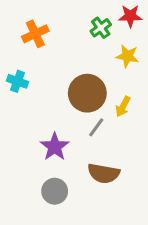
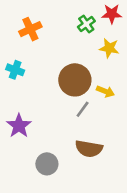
yellow arrow: (123, 107) -> (105, 91), turned -96
purple star: (55, 147) -> (19, 126), moved

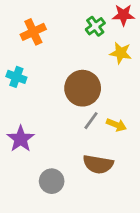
yellow arrow: (105, 91) -> (116, 125), moved

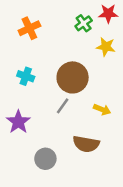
cyan cross: (16, 77) -> (26, 76), moved
gray line: (91, 121) -> (63, 106), moved

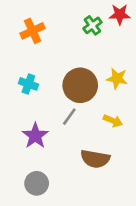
yellow star: (106, 47) -> (117, 78), moved
purple star: (18, 122) -> (35, 136), moved
gray circle: (45, 159) -> (37, 183), moved

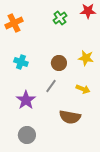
green cross: (92, 25) -> (60, 18), moved
orange cross: (33, 31) -> (14, 23), moved
brown circle: (80, 85) -> (59, 63), size x0.6

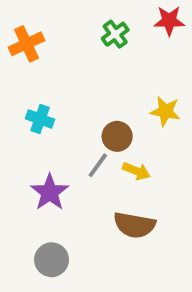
brown circle: (59, 63) -> (117, 136), moved
yellow arrow: (83, 89) -> (136, 171), moved

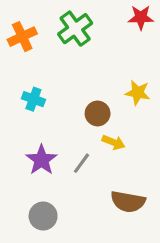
green cross: (115, 34) -> (75, 29), moved, size x1.5
gray line: (98, 165) -> (82, 163), moved
brown semicircle: (134, 225) -> (128, 202), moved

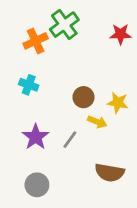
red star: (141, 17) -> (120, 34), moved
orange cross: (22, 37) -> (36, 41), moved
yellow star: (138, 93) -> (118, 103), moved

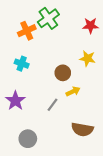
yellow star: (118, 103) -> (87, 58), moved
yellow arrow: (97, 122) -> (73, 91), turned -48
purple star: (36, 137) -> (15, 101), moved

